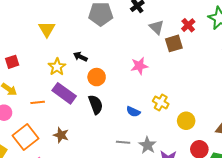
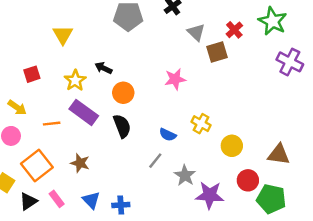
red square: (12, 62) -> (32, 74), moved
gray line: (123, 142) -> (155, 161), moved, turned -56

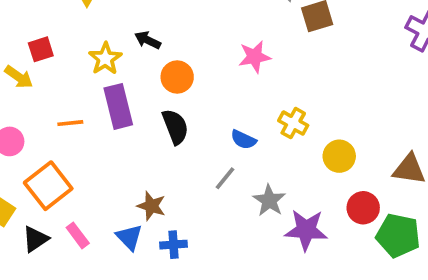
yellow arrow: (17, 108) -> (19, 77), moved
purple rectangle: (84, 112) -> (118, 106), turned 40
brown star: (80, 163) -> (151, 206), moved

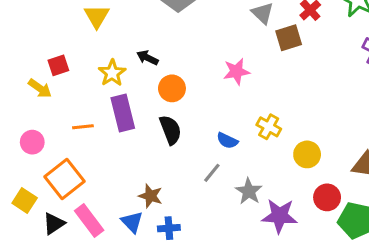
pink rectangle: (78, 235) -> (89, 220), size x1.5

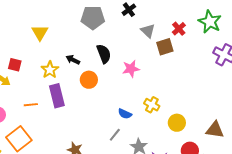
red square: (58, 65) -> (15, 65), turned 32
black semicircle: (170, 130) -> (104, 54), moved

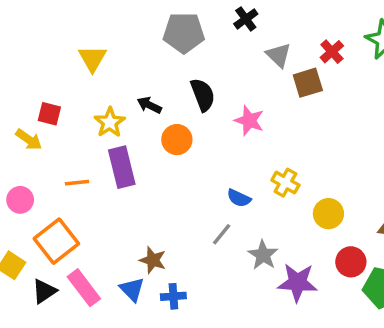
pink star: (131, 69) -> (249, 121), turned 30

